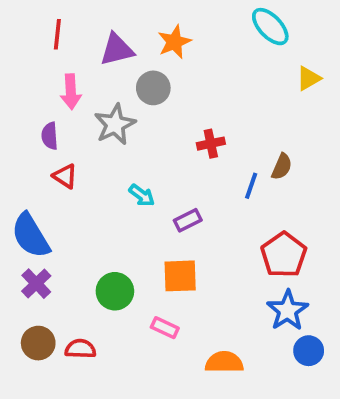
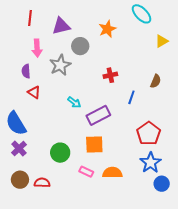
orange star: (174, 42) -> (107, 29), moved
brown semicircle: (282, 167) -> (156, 81), moved
purple rectangle: (188, 220) -> (98, 115), size x1.6
orange semicircle: (224, 362) -> (112, 173), moved

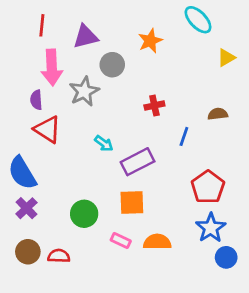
pink arrow: (37, 48) -> (52, 68), size x1.4
brown semicircle: (156, 81) -> (218, 114), turned -120
red triangle: (34, 92) -> (48, 129), size x1.5

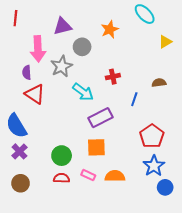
red line: (42, 25) -> (15, 18), moved
cyan arrow: (104, 143) -> (83, 92), moved, size x1.5
red semicircle: (59, 256) -> (62, 178), moved

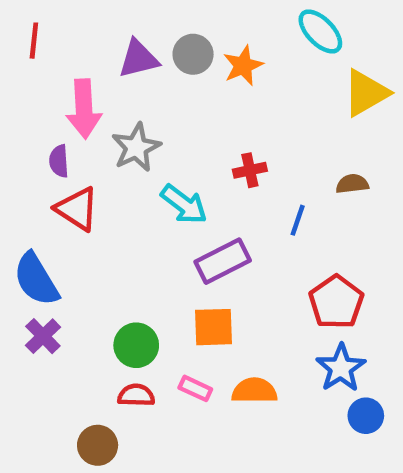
yellow triangle: (165, 42) -> (366, 93), size x1.6
gray circle: (82, 47) -> (193, 54), moved
brown circle: (21, 183) -> (98, 445), moved

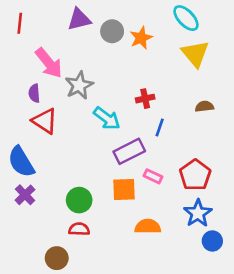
purple triangle: (138, 59) -> (79, 19), moved
yellow triangle: (366, 93) -> (195, 54), moved, turned -40
pink arrow: (84, 109) -> (49, 63), turned -36
blue line: (298, 220) -> (160, 128), moved
pink rectangle: (195, 388) -> (153, 176), moved

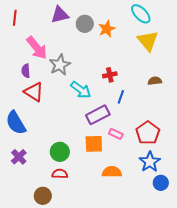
purple cross: (25, 195) -> (19, 157), moved

